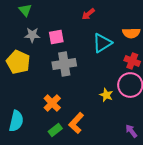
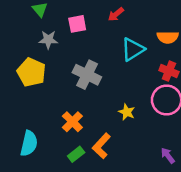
pink square: (56, 37) -> (77, 24), moved
gray cross: (64, 64) -> (87, 75), turned 35
yellow star: (106, 95) -> (127, 112), moved

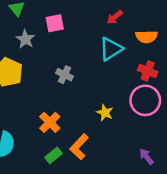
red arrow: (116, 14) -> (115, 17), moved
gray star: (48, 40) -> (25, 39), turned 30
gray cross: (87, 75) -> (65, 75), size x0.6

